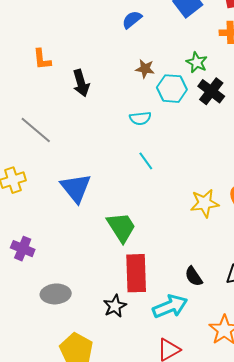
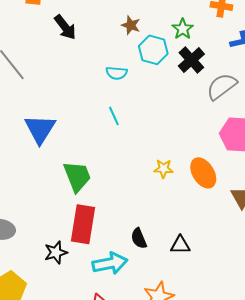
black arrow: (81, 83) -> (65, 27), turned -32
yellow star: (205, 203) -> (163, 169), size x0.7

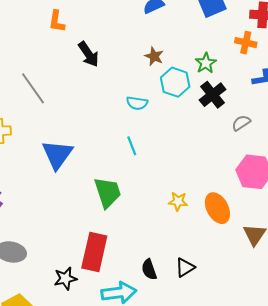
gray semicircle: (222, 86) -> (241, 123), size x0.6
green trapezoid: (77, 176) -> (108, 192), moved
black triangle: (180, 245) -> (185, 267), moved, turned -35

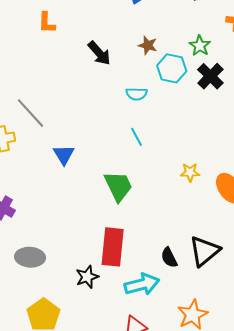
black arrow: (89, 54) -> (99, 53), moved
gray line: (33, 88) -> (31, 113), moved
blue triangle: (57, 154) -> (64, 155), size x0.7
yellow star: (178, 201) -> (190, 172), moved
black triangle: (185, 267) -> (204, 251), size x1.6

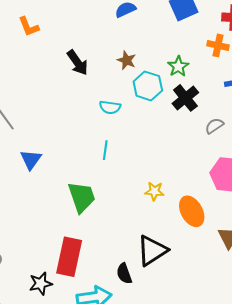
orange L-shape: (47, 23) -> (29, 27), turned -30
cyan line: (137, 137) -> (105, 150), turned 30
black triangle: (204, 251) -> (152, 251), moved

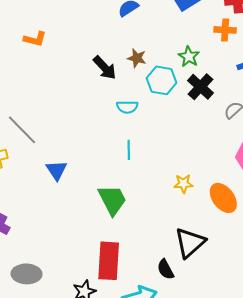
orange L-shape: (29, 27) -> (35, 39), turned -45
black arrow: (78, 63) -> (105, 68), moved

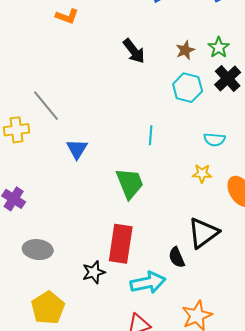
brown star: (137, 58) -> (185, 50), moved, turned 30
cyan hexagon: (162, 80) -> (188, 88), moved
cyan semicircle: (127, 107) -> (215, 140), moved

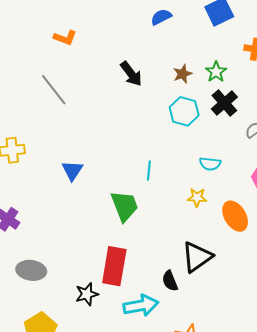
gray line: (46, 106) -> (54, 90), moved
cyan line: (151, 135) -> (149, 171), moved

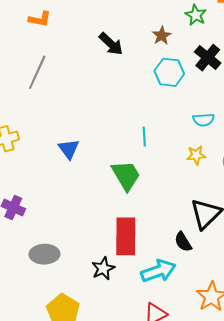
green star: (216, 72) -> (196, 15), moved
gray line: (54, 90) -> (37, 72), turned 72

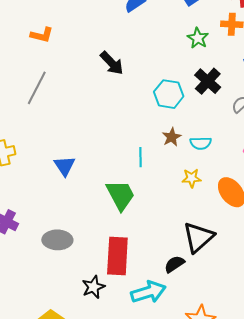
brown star: (162, 36) -> (172, 137), moved
black semicircle: (183, 242) -> (174, 264), turned 85
gray ellipse: (44, 254) -> (57, 240), moved

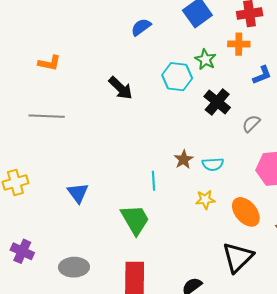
gray line: (37, 88) -> (47, 116), turned 68
cyan hexagon: (169, 94) -> (177, 77), moved
black triangle: (198, 237) -> (238, 257), moved

